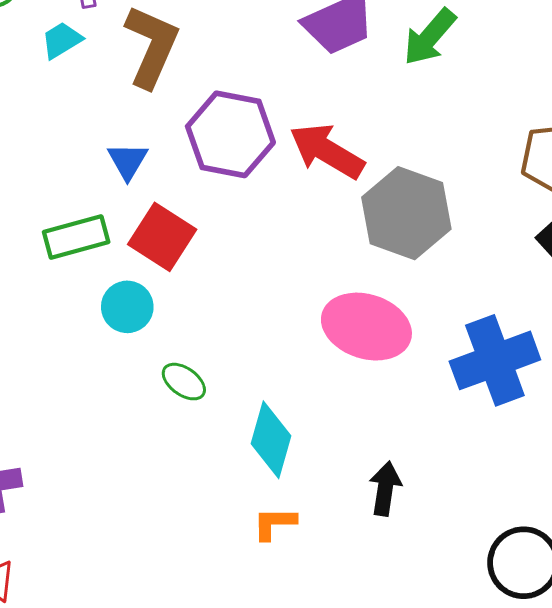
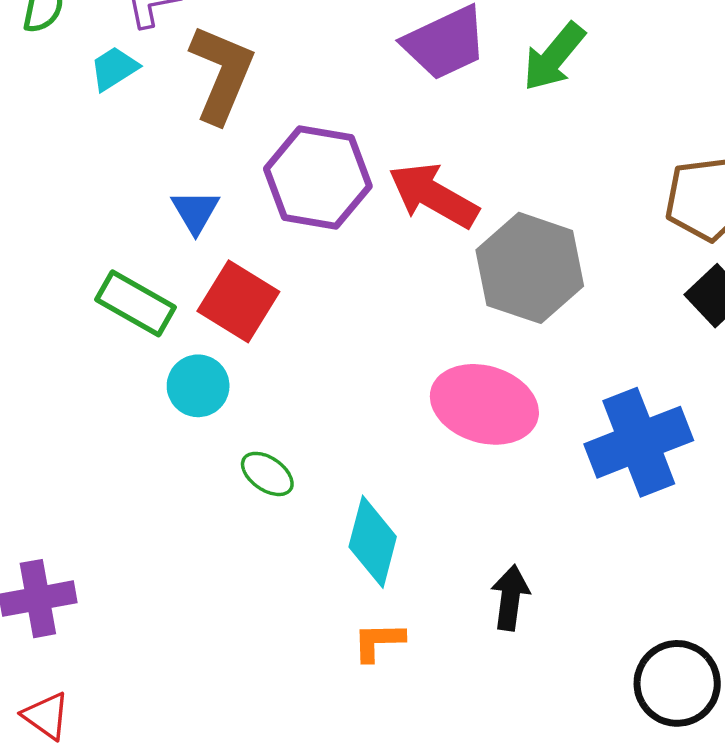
green rectangle: (76, 237) -> (135, 303), turned 46

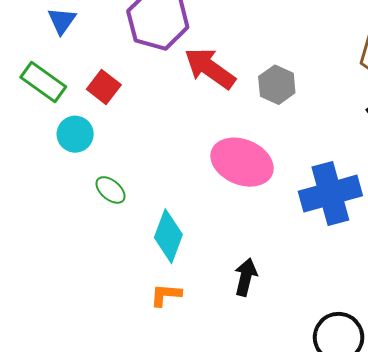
red arrow: (433, 195) -> (210, 68), moved
blue triangle: (195, 211) -> (62, 21), moved
gray hexagon: (530, 268) -> (277, 85), size x0.6
red square: (238, 301) -> (104, 87), size x0.7

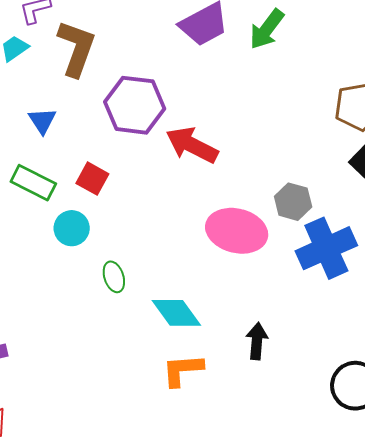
gray hexagon: (277, 85) -> (293, 202), moved
green ellipse: (110, 190) -> (114, 277), turned 40
cyan diamond: (168, 236) -> (176, 313), turned -48
orange L-shape: (166, 295) -> (182, 370), size x1.4

